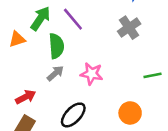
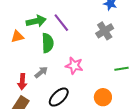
green arrow: (40, 18) -> (36, 21), turned 42
gray arrow: (55, 73) -> (41, 72), moved
red arrow: (26, 97) -> (22, 82), turned 119

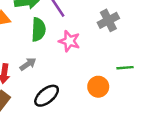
pink star: (74, 66) -> (69, 41), moved
orange circle: (103, 97) -> (98, 87), moved

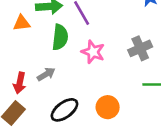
gray cross: (108, 20) -> (140, 48), moved
orange circle: (98, 87) -> (108, 107), moved

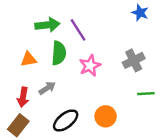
orange triangle: (22, 23) -> (29, 59), moved
pink star: (93, 52) -> (90, 66), turned 30

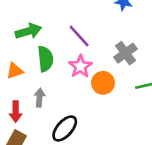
purple line: (78, 30) -> (79, 36), moved
gray arrow: (47, 88) -> (39, 98), turned -42
orange circle: (106, 116) -> (103, 83), moved

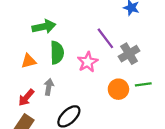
purple line: (79, 36) -> (105, 38), moved
orange circle: (103, 83) -> (118, 89), moved
red arrow: (16, 112) -> (26, 98), turned 36

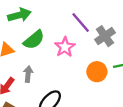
green semicircle: (57, 53) -> (34, 40), turned 55

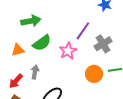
purple line: (81, 23) -> (83, 31), turned 72

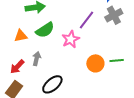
gray cross: (103, 44) -> (114, 15), moved

